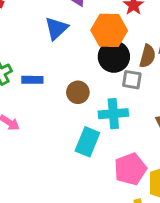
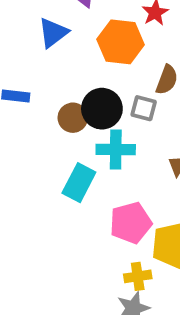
black circle: (114, 57) -> (102, 109), moved

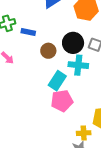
brown circle: (73, 118) -> (48, 51), moved
pink pentagon: (131, 223) -> (62, 101), moved

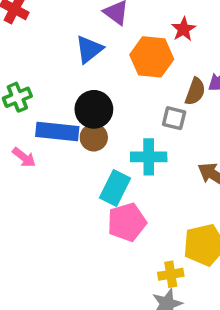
blue rectangle: (28, 32) -> (57, 131), moved, size x1.6
black circle: (73, 43) -> (94, 109), moved

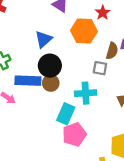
blue triangle: (89, 49) -> (44, 39), moved

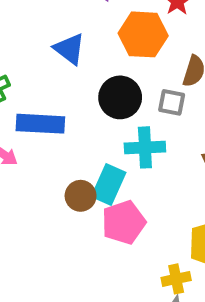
blue triangle: (44, 39) -> (70, 49), turned -42
black circle: (50, 66) -> (120, 97), moved
brown circle: (51, 83) -> (81, 196), moved

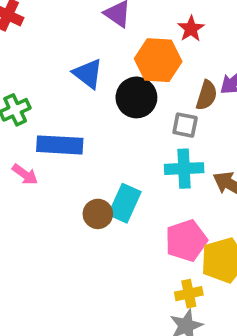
black circle: (120, 97) -> (136, 97), moved
cyan cross: (145, 147) -> (184, 169), moved
pink pentagon: (124, 222) -> (186, 241), moved

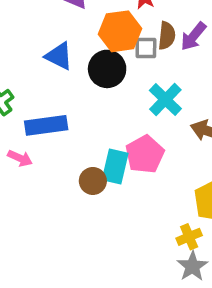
brown semicircle: (207, 95) -> (167, 36), moved
gray square: (185, 125) -> (146, 48), moved
cyan cross: (184, 169) -> (165, 100), moved, turned -32
pink pentagon: (186, 241) -> (145, 154), moved

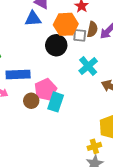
blue triangle: (59, 56) -> (33, 19), moved, turned -36
pink pentagon: (145, 154) -> (45, 90), moved
brown circle: (93, 181) -> (31, 101), moved

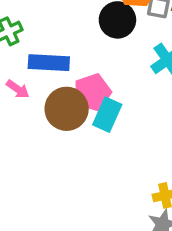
brown circle: (31, 101) -> (67, 109), size x1.6

